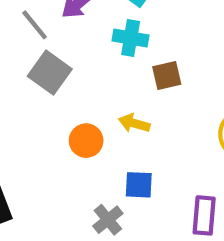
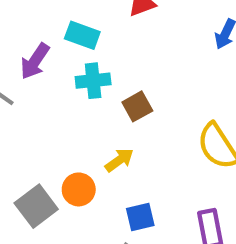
gray square: (50, 73) -> (36, 206), moved, turned 33
yellow arrow: (134, 123) -> (119, 160), turned 144

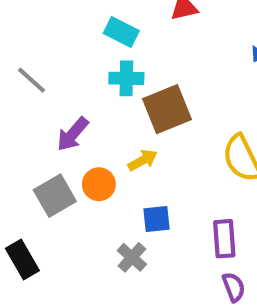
purple arrow: (35, 61) -> (73, 134), moved
brown square: (137, 106) -> (167, 109), size x1.6

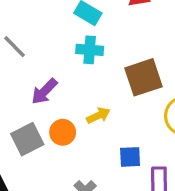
brown square: (167, 109) -> (144, 77), moved
blue square: (156, 219) -> (130, 157), moved

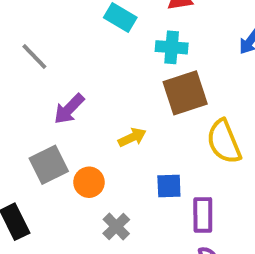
cyan cross: (90, 50) -> (172, 47), moved
orange circle: (63, 132) -> (89, 182), moved

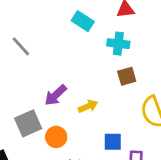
brown square: (185, 93) -> (127, 76), size x0.6
purple arrow: (69, 109) -> (56, 95), moved

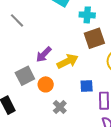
brown square: (127, 76) -> (94, 38), size x1.5
yellow arrow: (88, 106) -> (67, 61), size x1.5

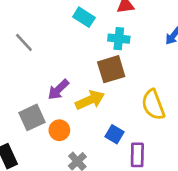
brown square: (94, 38) -> (111, 69), moved
blue square: (87, 86) -> (114, 134), turned 32

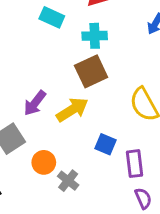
orange circle: (59, 130) -> (44, 162), moved

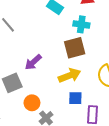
yellow arrow: (72, 110) -> (69, 75), moved
blue square: (105, 144) -> (75, 98), turned -32

